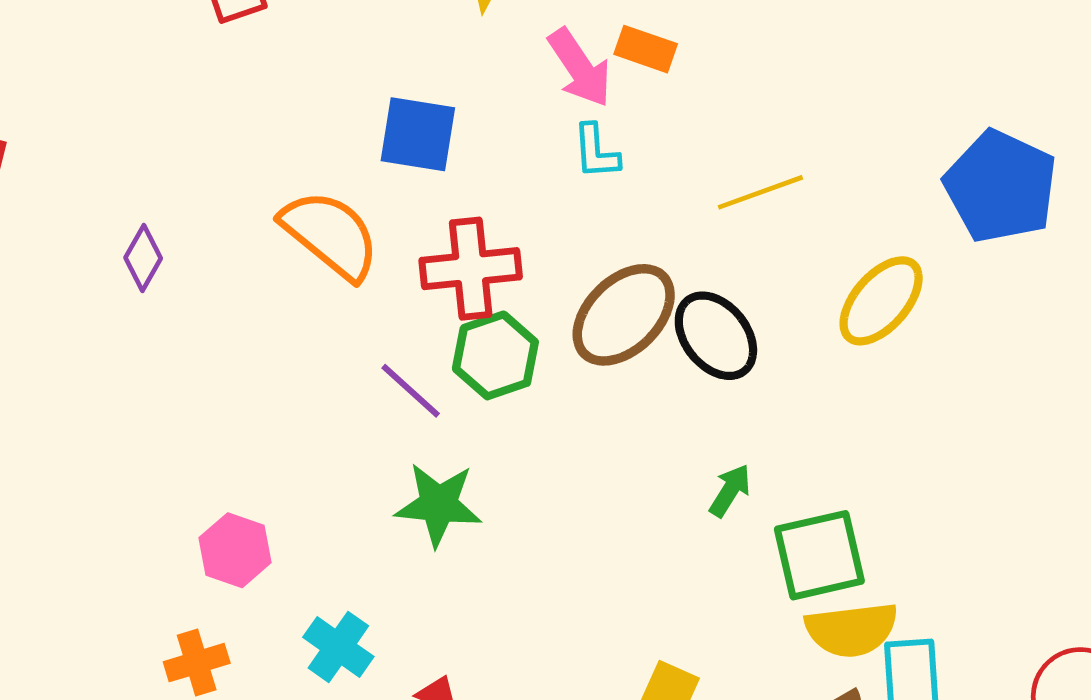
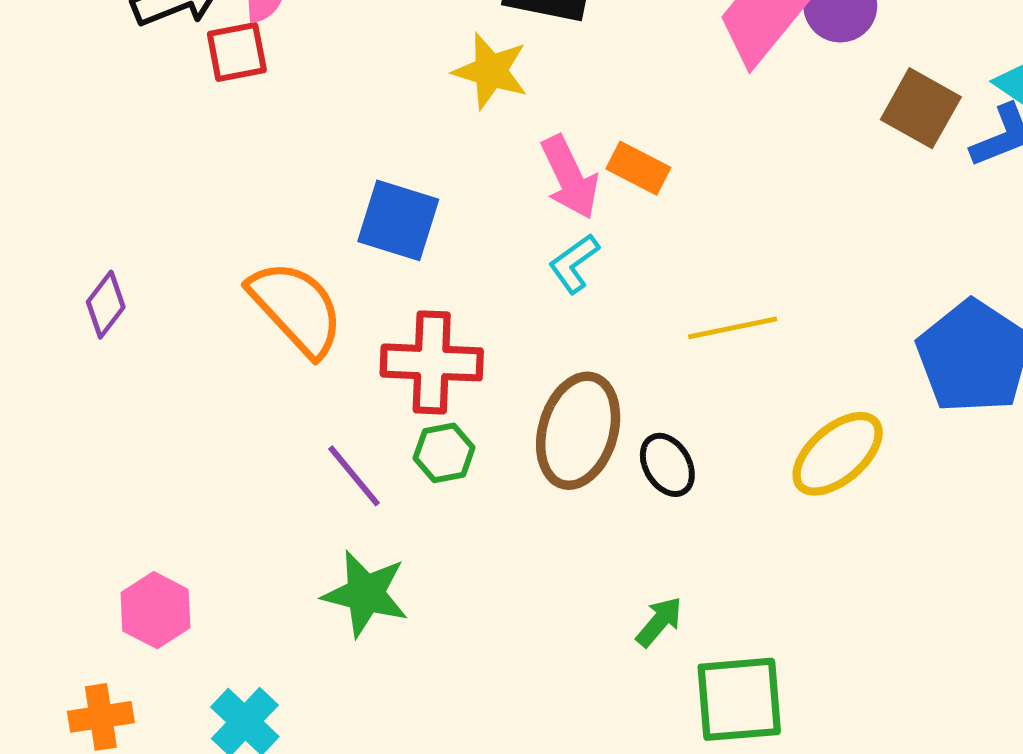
cyan L-shape: (596, 152) -> (574, 263), turned 50
brown ellipse: (624, 315) -> (578, 431), turned -37
black ellipse: (716, 336) -> (667, 465), size x0.7
green hexagon: (495, 355) -> (444, 453), size x0.7

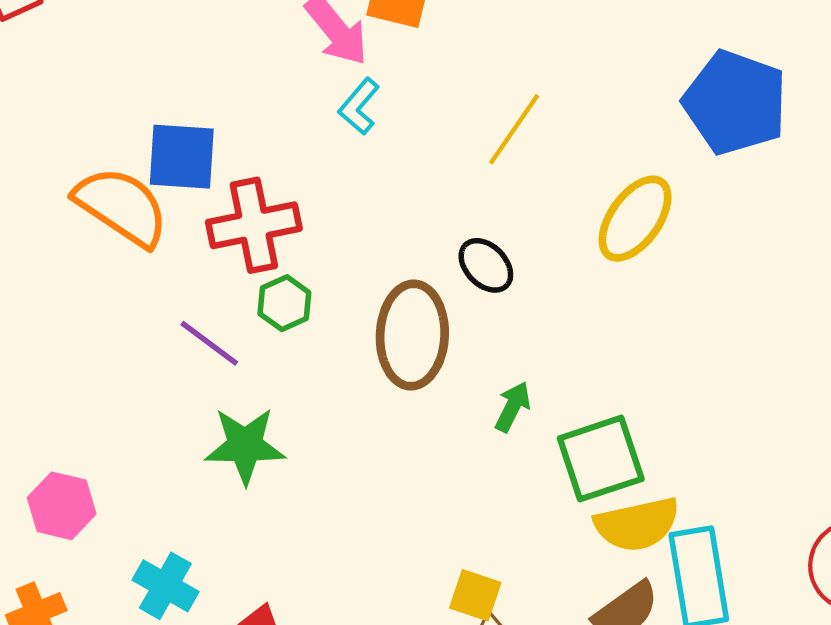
blue square: (398, 220) -> (182, 157), moved
yellow line: (733, 328) -> (514, 129), turned -30
brown ellipse: (578, 431) -> (412, 335), moved

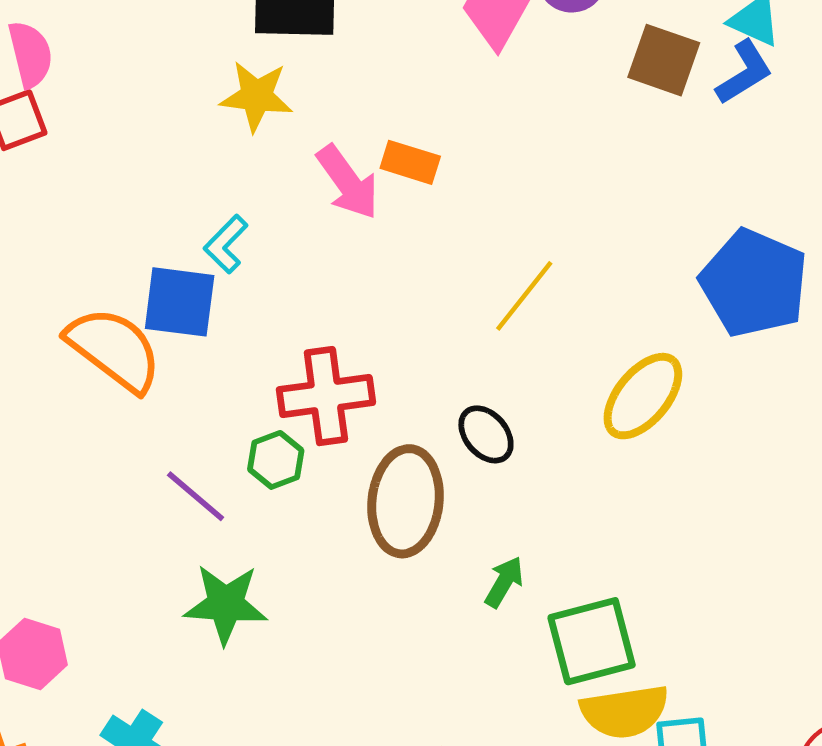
cyan L-shape: (359, 106) -> (226, 244), moved
red cross: (254, 225) -> (326, 396), moved

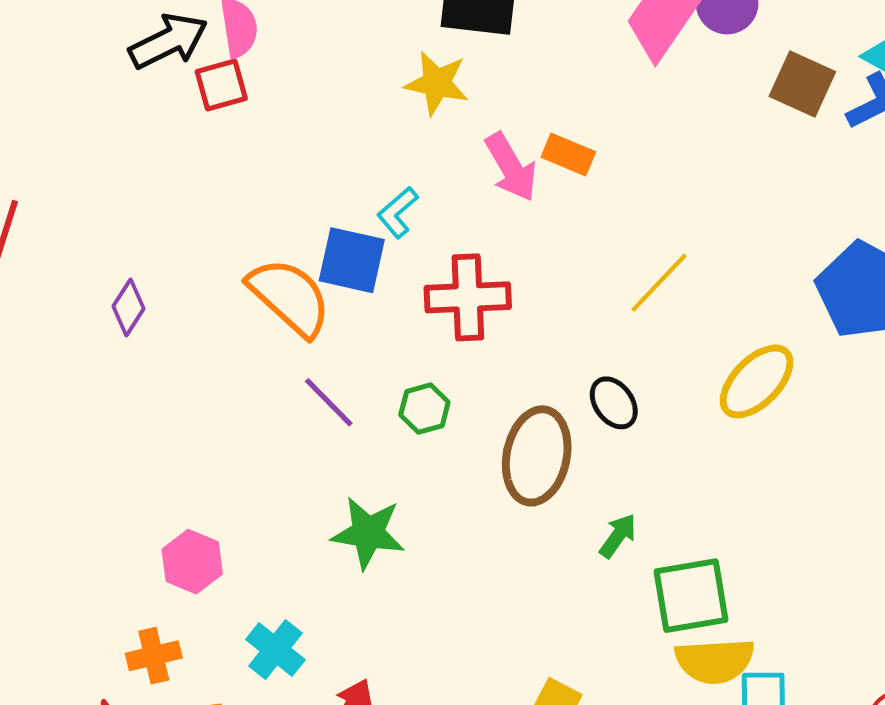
red cross: (326, 396) -> (468, 297), moved
purple line: (196, 496) -> (329, 402), moved

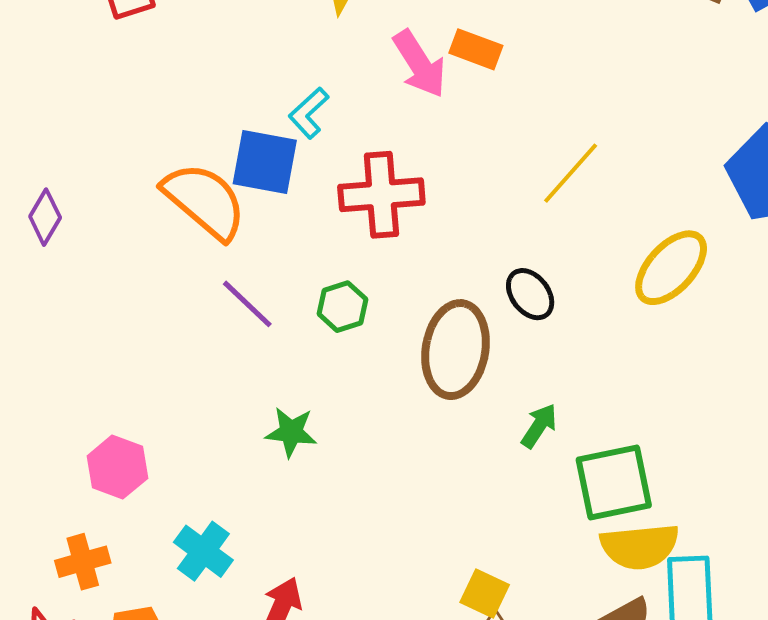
green star: (368, 533) -> (291, 432), size x0.7

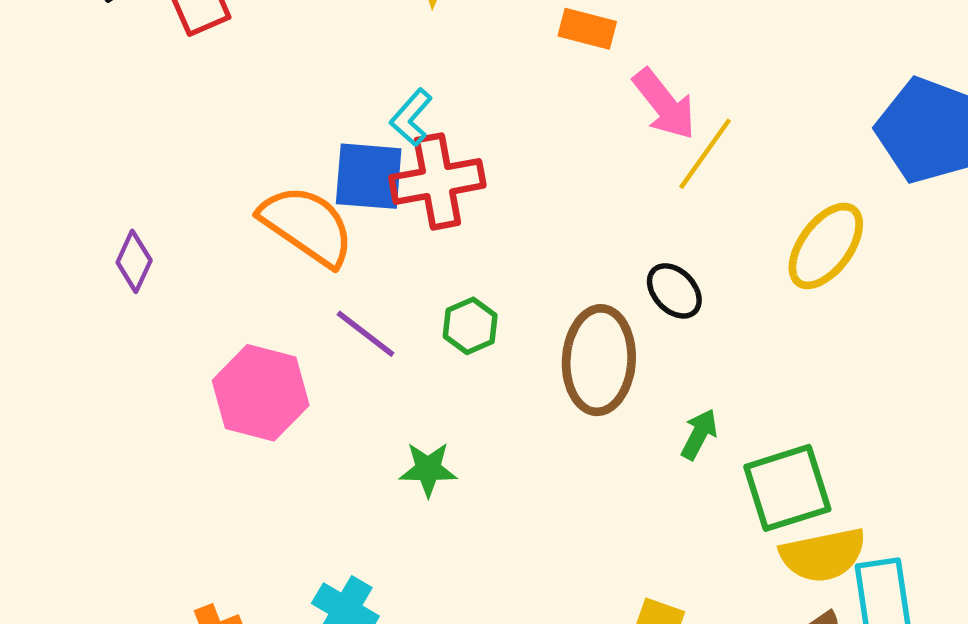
pink arrow: (420, 64) -> (664, 104), moved
red cross: (381, 195) -> (437, 181), moved
pink hexagon: (117, 467) -> (261, 393), moved, size x1.4

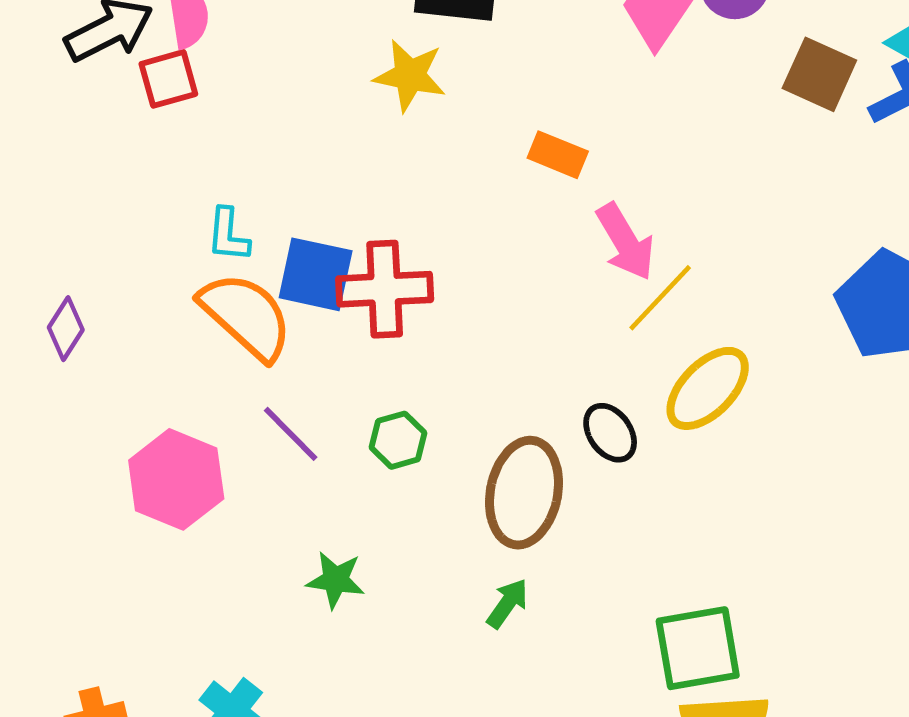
cyan L-shape: (411, 117) -> (228, 235), moved, turned -44
yellow ellipse: (826, 246) -> (708, 388), moved
green arrow: (699, 434) -> (507, 603), moved

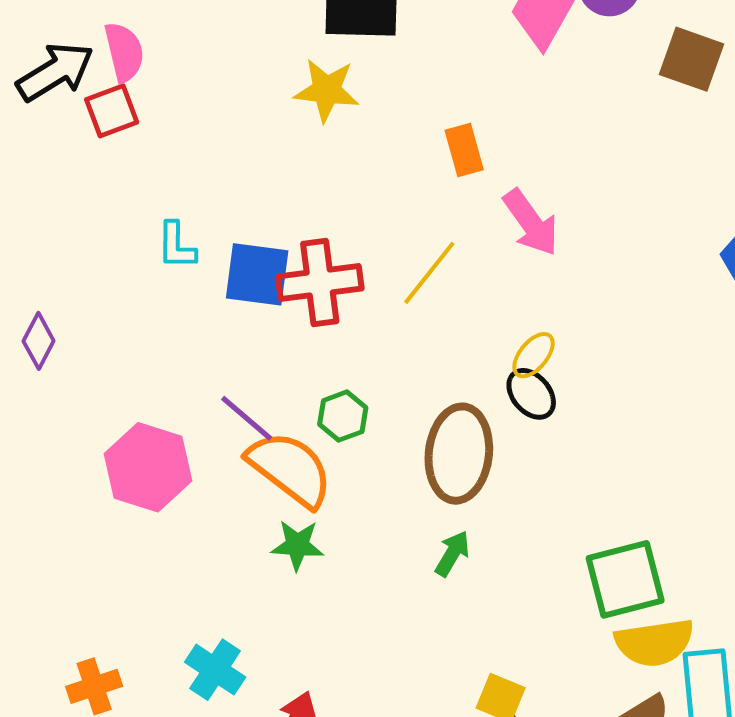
orange rectangle: (558, 155) -> (464, 150), turned 57
yellow line: (660, 298) -> (429, 273), moved
orange semicircle: (246, 316) -> (290, 469), moved
yellow ellipse: (708, 388) -> (534, 355), moved, size x0.6

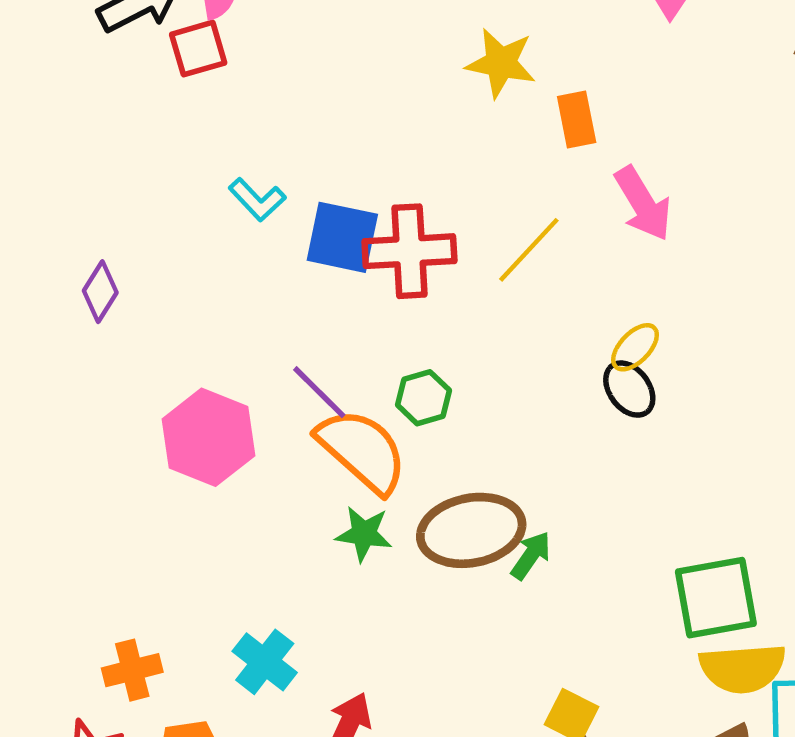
yellow star: (327, 90) -> (501, 63), moved
cyan L-shape: (176, 246) -> (257, 200), turned -48
brown ellipse: (459, 454) -> (471, 530), moved, turned 68

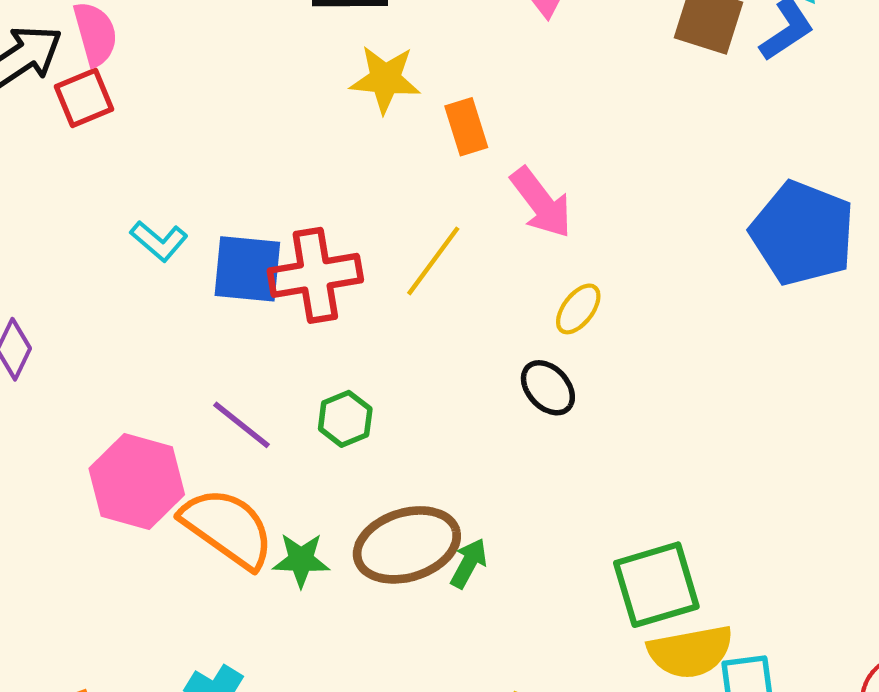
yellow ellipse: (635, 347) -> (578, 309), moved
orange semicircle: (362, 451) -> (228, 528), moved

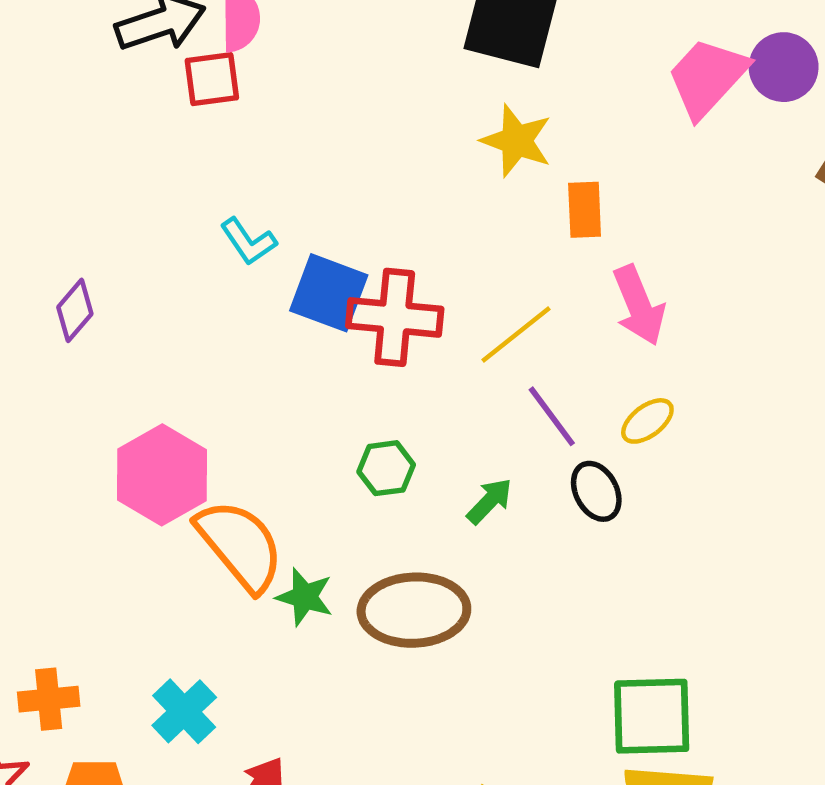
purple line: (241, 425) -> (552, 416), moved
green arrow: (469, 563) -> (490, 501), moved

